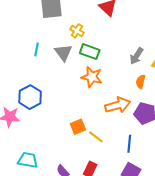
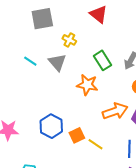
cyan line: (37, 49) -> (30, 61), turned -64
green rectangle: (90, 52) -> (102, 60), moved, turned 42
blue hexagon: (30, 97) -> (51, 126), moved

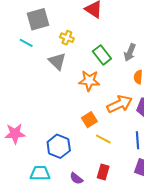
cyan line: (30, 61) -> (26, 43), moved
blue hexagon: (51, 126) -> (59, 146), moved
orange square: (77, 135) -> (89, 120), moved

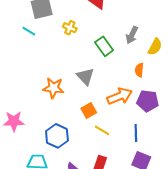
gray arrow: (130, 52) -> (132, 35), moved
gray triangle: (57, 61) -> (85, 77), moved
orange star: (89, 81) -> (53, 88), moved

